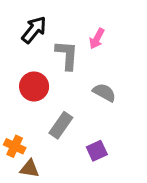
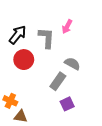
black arrow: (34, 30) -> (18, 35), moved
gray rectangle: (61, 125) -> (58, 81), moved

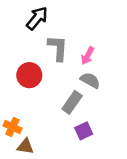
pink arrow: (67, 26) -> (88, 56), moved
black arrow: (18, 35) -> (37, 18), moved

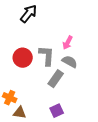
gray L-shape: (58, 48) -> (47, 56), moved
purple square: (84, 131) -> (57, 111), moved

